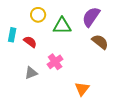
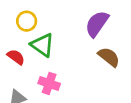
green triangle: (62, 26) -> (42, 45), moved, turned 36
pink cross: (55, 62) -> (49, 83), turned -35

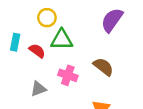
green triangle: (42, 45) -> (62, 40), turned -35
brown semicircle: (109, 57) -> (103, 67), moved

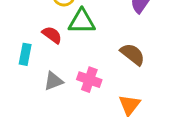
cyan rectangle: (15, 42) -> (25, 54), moved
pink cross: (68, 75) -> (89, 80), moved

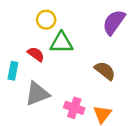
pink cross: (89, 80) -> (74, 108), moved
gray triangle: (53, 81) -> (37, 94), size x1.5

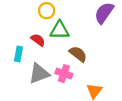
brown semicircle: (105, 71) -> (78, 54), moved
pink cross: (74, 108) -> (64, 74), moved

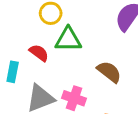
brown semicircle: (78, 54) -> (109, 72), moved

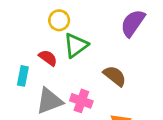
green triangle: (68, 40) -> (76, 45), turned -36

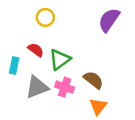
green triangle: (76, 45) -> (60, 59), moved
brown semicircle: (115, 76) -> (93, 80), moved

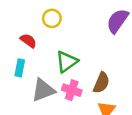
red semicircle: (36, 50) -> (28, 41), moved
brown semicircle: (93, 80) -> (101, 83), turned 75

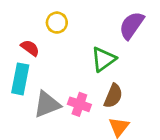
green triangle: (67, 62) -> (103, 59), moved
cyan rectangle: (20, 68) -> (20, 79), size x1.5

